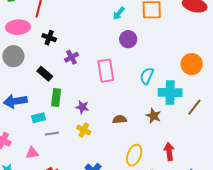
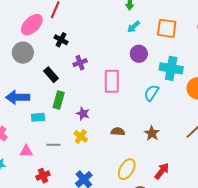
pink ellipse: (18, 27) -> (32, 25), turned -50
cyan cross: (170, 92) -> (171, 68), moved
gray line: (52, 134) -> (53, 145), moved
red arrow: (169, 152) -> (162, 171), turned 36

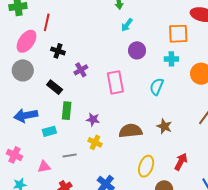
orange square: (167, 28) -> (178, 34), moved
cyan cross: (171, 68) -> (171, 59), size x0.6
brown semicircle: (118, 132) -> (131, 131), size x1.6

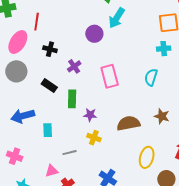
cyan arrow: (127, 25) -> (117, 18), size x1.5
purple circle: (137, 50) -> (94, 34), moved
green rectangle: (67, 111) -> (72, 99), moved
cyan rectangle: (49, 131) -> (48, 130), turned -72
pink triangle: (44, 167) -> (52, 171), moved

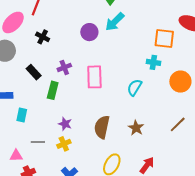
purple cross: (74, 66) -> (64, 67), moved
purple star: (90, 115) -> (65, 124), moved
brown semicircle: (128, 123) -> (102, 127), turned -80
yellow cross: (94, 138) -> (64, 144), moved, turned 32

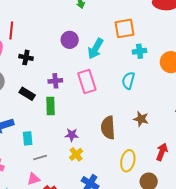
cyan arrow: (115, 22) -> (95, 49), moved
orange square: (164, 38) -> (124, 28), moved
purple cross: (64, 67) -> (55, 81), turned 32
gray line: (38, 142) -> (40, 158), moved

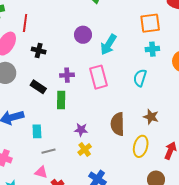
orange square: (124, 28) -> (150, 23), moved
yellow ellipse: (128, 161) -> (141, 146), moved
pink triangle: (34, 179) -> (41, 172), turned 32

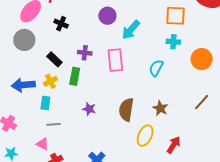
yellow cross: (85, 149) -> (50, 81), moved

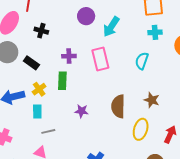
black rectangle: (54, 59) -> (31, 63), moved

